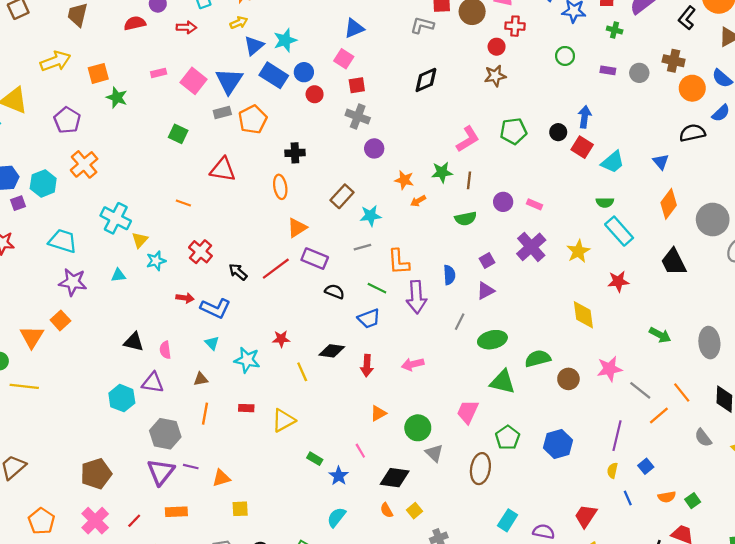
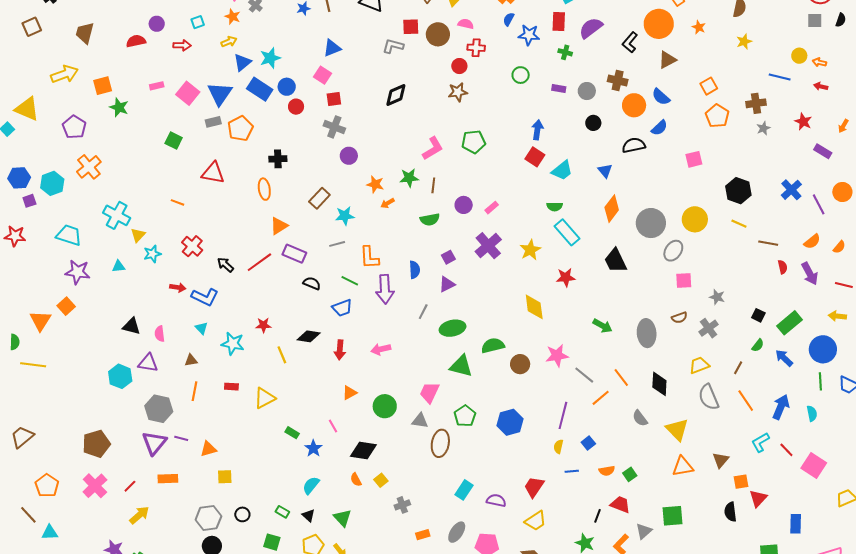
black circle: (558, 132) -> (593, 123), moved
pink rectangle: (535, 204) -> (492, 208), turned -64
gray triangle: (434, 453) -> (420, 421), moved, turned -36
blue line: (628, 498) -> (572, 471), turned -72

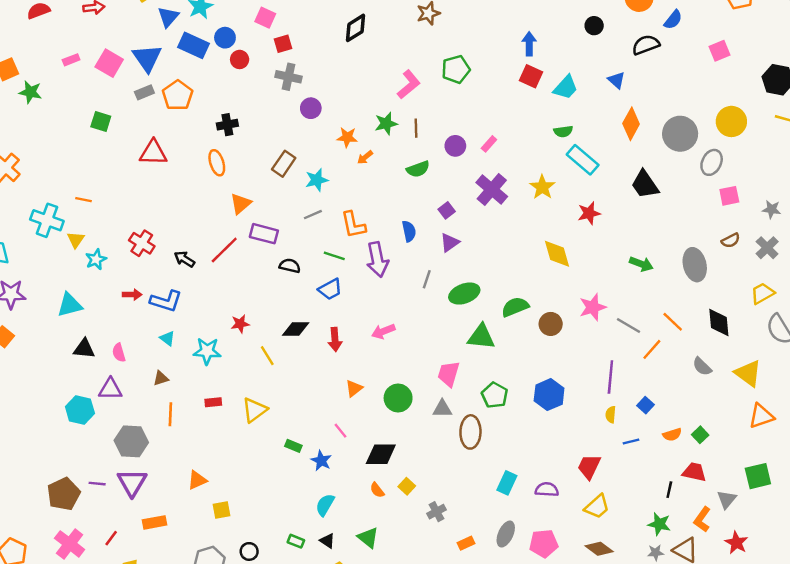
orange line: (177, 202) -> (84, 200), moved
cyan triangle: (118, 266) -> (70, 305), moved, size x1.6
purple line: (181, 438) -> (97, 484), moved

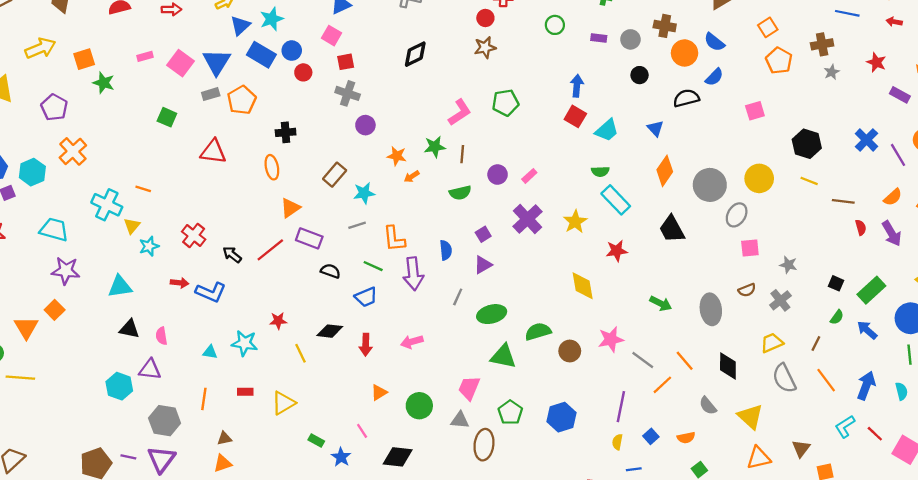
cyan triangle: (167, 338) -> (210, 352), moved, turned -35
brown triangle: (161, 378) -> (224, 438), moved
orange semicircle: (672, 435) -> (686, 438), moved

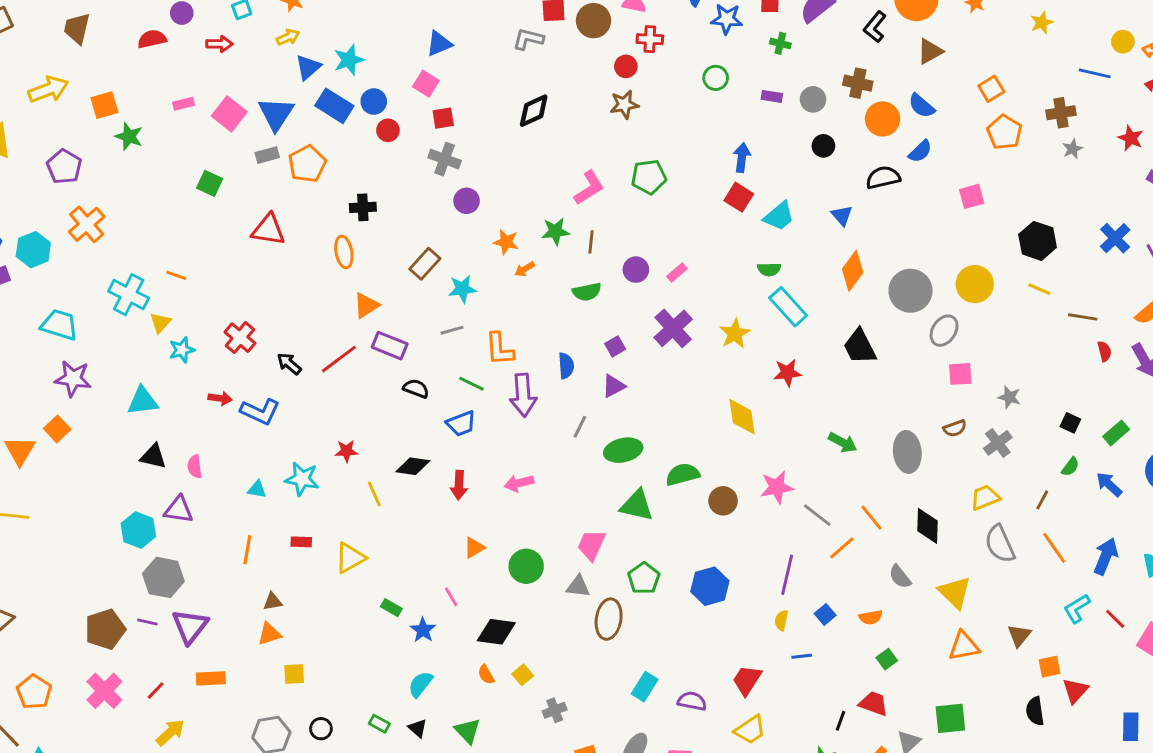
green rectangle: (871, 290) -> (1116, 433), size x0.7
gray hexagon: (165, 421) -> (163, 577), moved

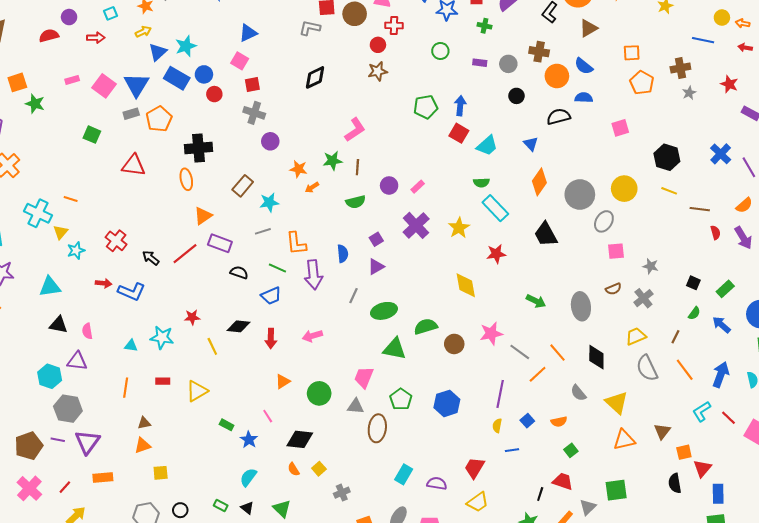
orange square: (991, 89) -> (632, 53), turned 30
blue semicircle: (920, 151) -> (584, 98), turned -132
green pentagon: (649, 177) -> (426, 107), moved
black cross: (363, 207) -> (199, 148), size x1.5
blue rectangle: (1131, 727) -> (718, 494), moved

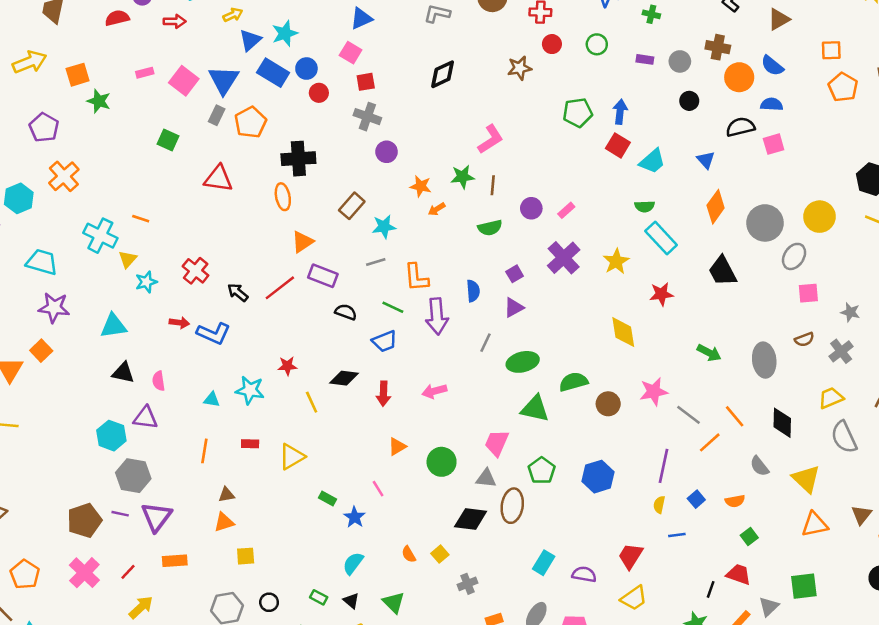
red circle: (378, 45) -> (552, 44), moved
gray rectangle: (131, 114) -> (217, 115), turned -49
pink square: (620, 128) -> (774, 144), moved
black diamond: (300, 439) -> (471, 519), moved

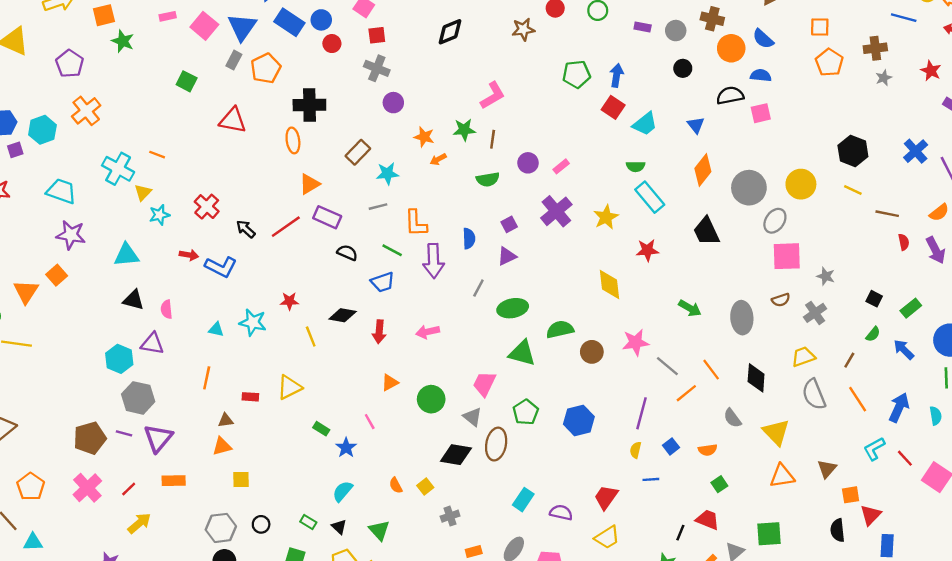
pink square: (808, 293) -> (787, 256), size x1.5
red rectangle: (250, 444) -> (250, 397), moved
gray triangle: (486, 478) -> (472, 417), turned 30

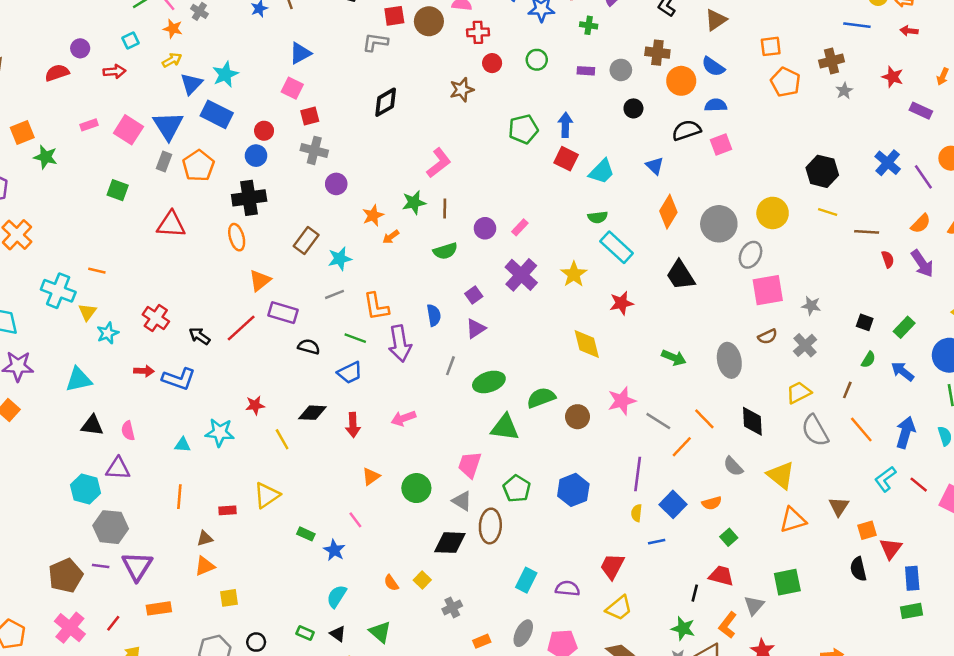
blue circle: (321, 20) -> (256, 156), moved
orange star: (424, 137) -> (373, 215), turned -30
blue square: (671, 446) -> (673, 504), size x1.5

